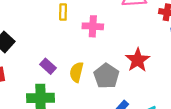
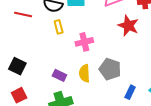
pink cross: (93, 26) -> (84, 42), moved
red star: (138, 60) -> (128, 26), moved

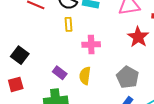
gray pentagon: (110, 69) -> (128, 77), moved

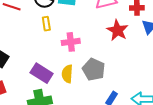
purple rectangle: (60, 73) -> (42, 73), size x1.5
gray pentagon: (128, 77) -> (94, 70), moved

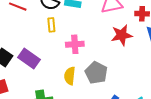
red star: (117, 30) -> (122, 35), turned 30
purple rectangle: (42, 73) -> (29, 59), moved

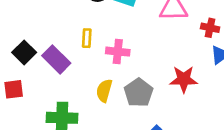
yellow rectangle: (51, 25) -> (87, 38), moved
red star: (122, 35) -> (184, 79), moved

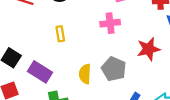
pink cross: (118, 52) -> (110, 23), moved
purple rectangle: (56, 59) -> (40, 72), moved

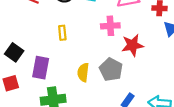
red star: (149, 49) -> (132, 45), moved
purple rectangle: (40, 72) -> (41, 68), turned 65

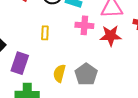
pink cross: (110, 26) -> (84, 25), moved
red star: (132, 45) -> (111, 36), moved

